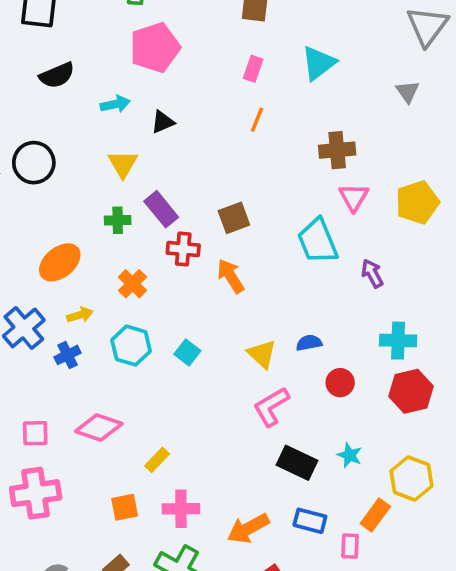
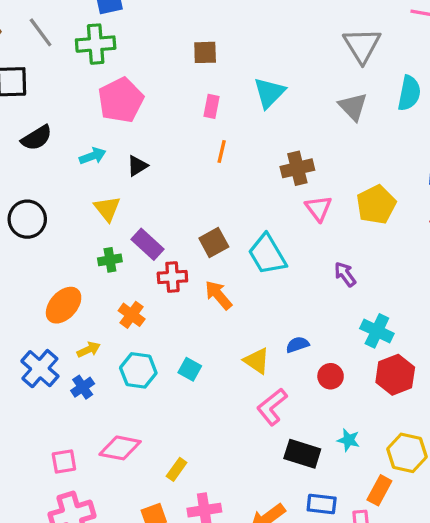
gray triangle: (408, 92) -> (353, 107), size x1.4
cyan trapezoid: (318, 241) -> (267, 254), moved
cyan cross: (398, 341) -> (377, 331), turned 32

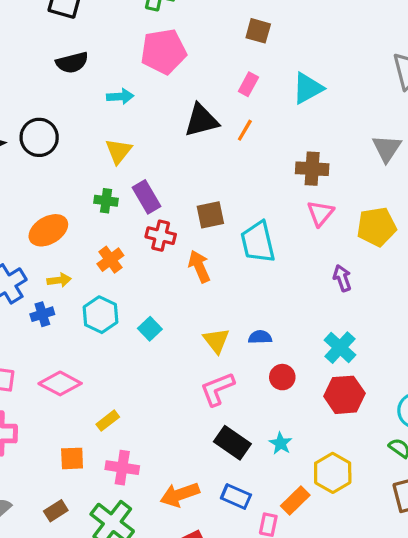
gray triangle: (353, 107) -> (387, 148), moved
black triangle: (137, 166) -> (201, 120), moved, size x1.6
purple arrow: (345, 274) -> (342, 278), moved

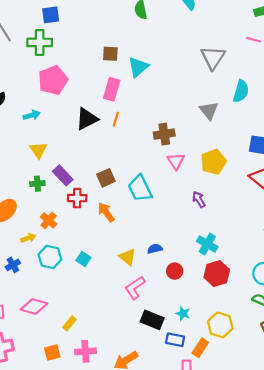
pink rectangle: (248, 84) -> (112, 89), size x1.5
cyan triangle: (308, 88) -> (138, 67), moved
yellow arrow: (59, 280) -> (28, 238), moved
blue rectangle: (236, 496) -> (175, 340), moved

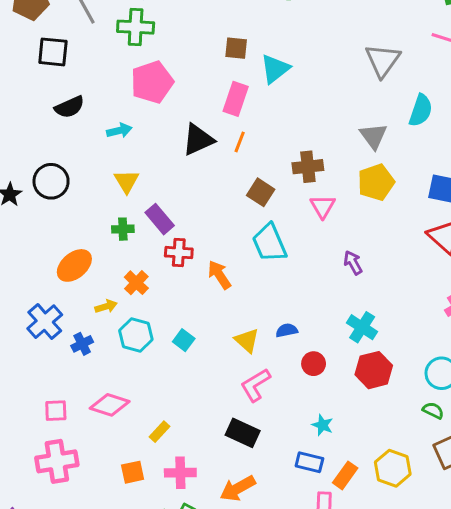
yellow pentagon: (213, 162) -> (376, 182), moved
brown square: (106, 178) -> (261, 192), moved, turned -36
black rectangle: (152, 320) -> (243, 433), moved
yellow hexagon: (220, 325) -> (393, 468), moved

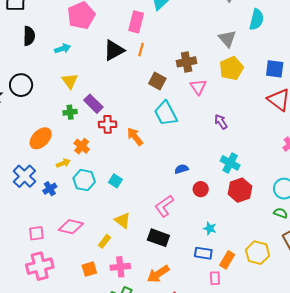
black semicircle: (70, 107) -> (29, 36), turned -60
yellow triangle: (247, 340) -> (122, 220), moved

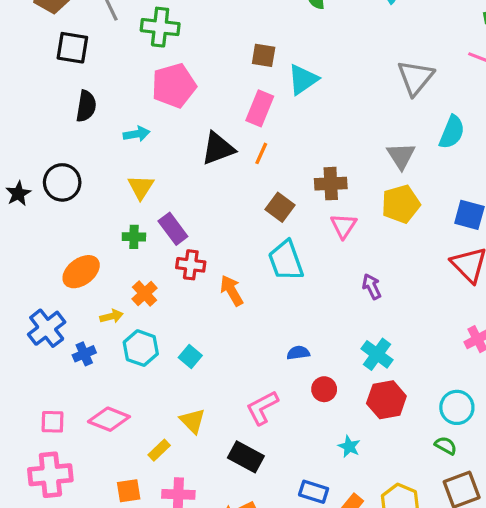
cyan star: (210, 228) -> (349, 447), moved

